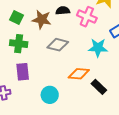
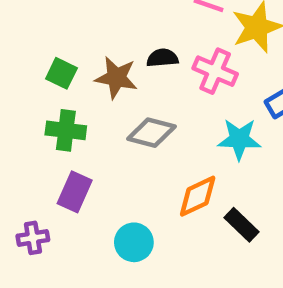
purple rectangle: (23, 72) -> (75, 192), turned 30
orange diamond: (79, 74) -> (198, 196), turned -30

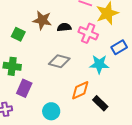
brown star: (116, 78) -> (42, 20), moved
green cross: (66, 130) -> (12, 66), moved

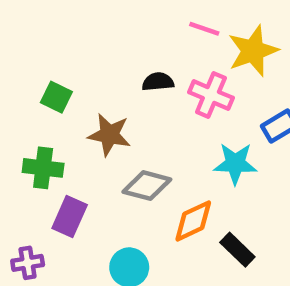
brown star: (42, 20) -> (109, 135), moved
gray diamond: (59, 61) -> (147, 186), moved

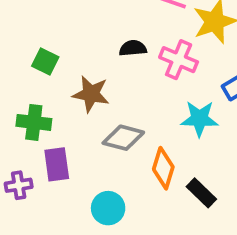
purple rectangle: (70, 216) -> (57, 164), turned -32
orange diamond: (193, 221) -> (163, 168), turned -48
purple cross: (28, 263) -> (19, 185), moved

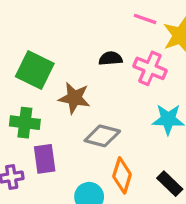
green square: (45, 62) -> (35, 70), size x1.6
orange diamond: (163, 168) -> (122, 175), moved

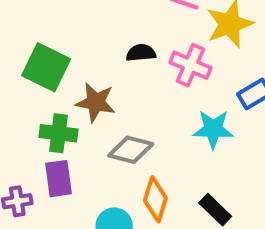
green cross: (25, 123) -> (58, 133), moved

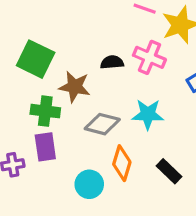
black semicircle: (141, 53) -> (112, 62), moved
cyan star: (213, 129) -> (148, 114), moved

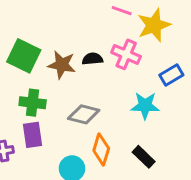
brown star: (75, 87) -> (62, 65), moved
cyan star: (148, 114) -> (145, 106), moved

